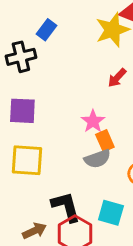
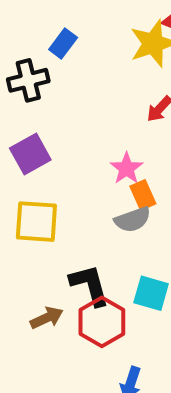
purple square: (22, 111) -> (30, 154), turned -32

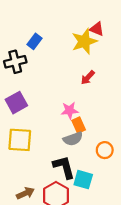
pink star: (127, 168) -> (70, 110), turned 30
black L-shape: (90, 285) -> (64, 167), moved

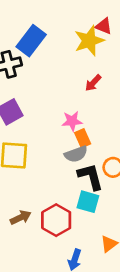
blue rectangle: (34, 41) -> (31, 41), size x1.6
black L-shape: (64, 167) -> (91, 177), moved

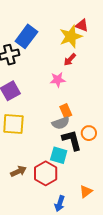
red arrow: (93, 83) -> (70, 60), moved
pink star: (72, 121) -> (58, 80), moved
cyan square: (88, 202) -> (59, 155), moved

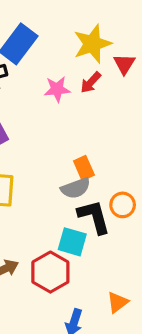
red triangle: (82, 25) -> (124, 64), moved, turned 40
pink star: (58, 80) -> (57, 89), moved

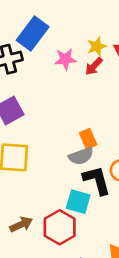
yellow star: (92, 44) -> (97, 46), moved, size x0.6
pink star: (57, 89) -> (65, 59), moved

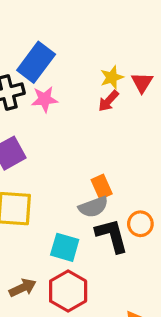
pink star: (65, 59) -> (45, 99), moved
cyan square: (78, 202) -> (65, 247), moved

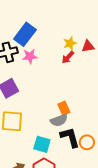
red triangle: (142, 82) -> (88, 46), turned 48
orange circle: (140, 224) -> (87, 142), moved

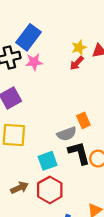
orange rectangle: (64, 108) -> (83, 120), moved
cyan square: (42, 144) -> (48, 161), turned -36

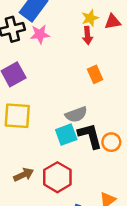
red arrow: (77, 63) -> (87, 36), turned -48
orange rectangle: (83, 120) -> (95, 74), moved
cyan square: (48, 161) -> (66, 135), moved

